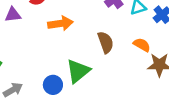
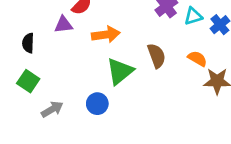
purple triangle: (13, 15) -> (63, 25), moved
green triangle: (78, 71) -> (120, 71), moved

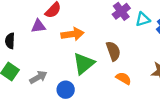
orange semicircle: (197, 59) -> (123, 78), moved
gray arrow: (52, 109) -> (38, 77), moved

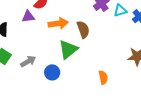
brown semicircle: (113, 51) -> (83, 29), moved
orange semicircle: (123, 78) -> (103, 77), moved, turned 48

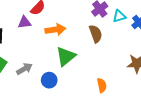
brown semicircle: (83, 29) -> (96, 34), moved

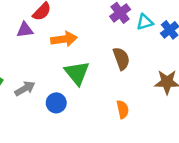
brown semicircle: (96, 34) -> (121, 59), moved
green triangle: (66, 56) -> (77, 73), turned -30

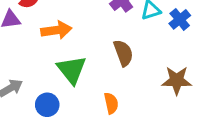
orange semicircle: (123, 109) -> (111, 103), moved

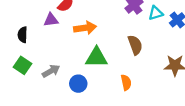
green triangle: (72, 70) -> (96, 57), turned -50

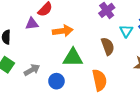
cyan triangle: (156, 13) -> (126, 31), moved, turned -40
orange semicircle: (126, 82) -> (100, 80), size x1.5

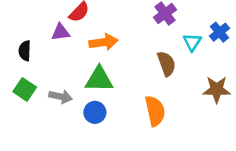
green triangle: (73, 58) -> (99, 79), moved
gray arrow: (32, 70) -> (61, 97), turned 42

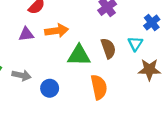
purple triangle: (61, 32) -> (26, 34), moved
cyan triangle: (192, 42) -> (135, 44), moved
green triangle: (99, 79) -> (79, 55), moved

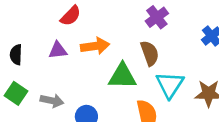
cyan triangle: (135, 44) -> (170, 85), moved, size x1.5
brown semicircle: (108, 48) -> (150, 53), moved

